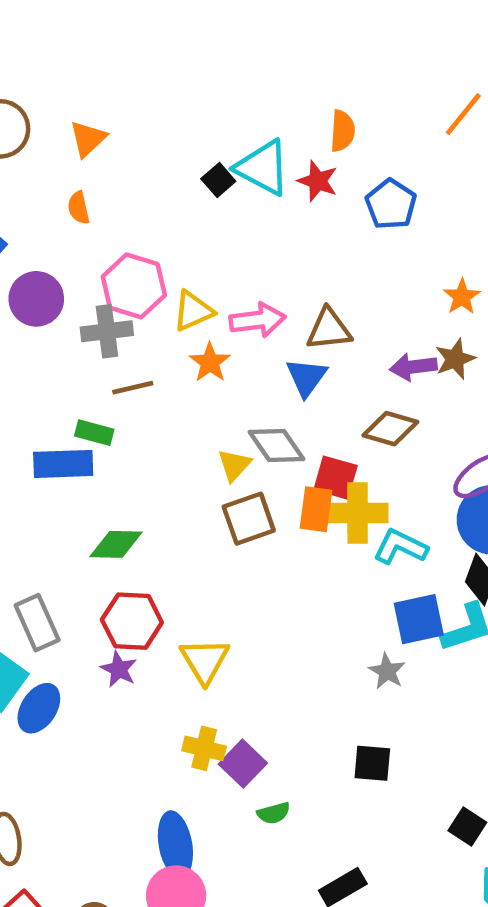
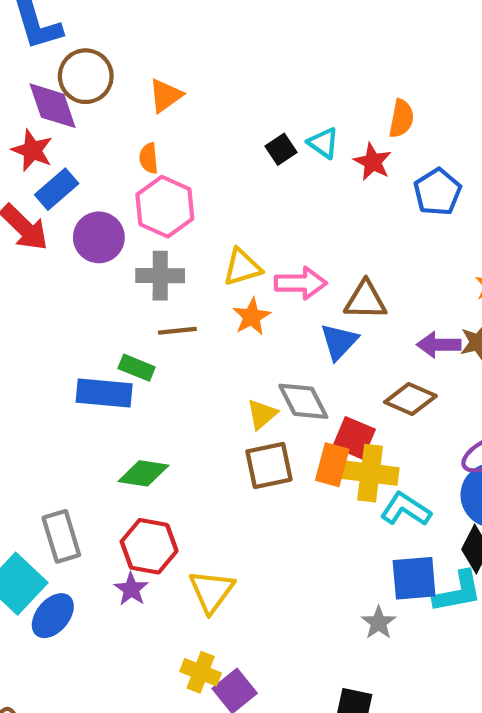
cyan triangle: (263, 168) -> (323, 143), size x0.6
pink hexagon: (134, 286) -> (165, 207), moved

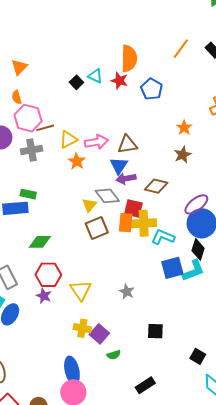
orange semicircle: (401, 119) -> (129, 58), size x1.5
brown line: (177, 331) -> (45, 128), moved
purple arrow: (439, 345) -> (126, 179), moved
gray star: (379, 623) -> (127, 292), moved

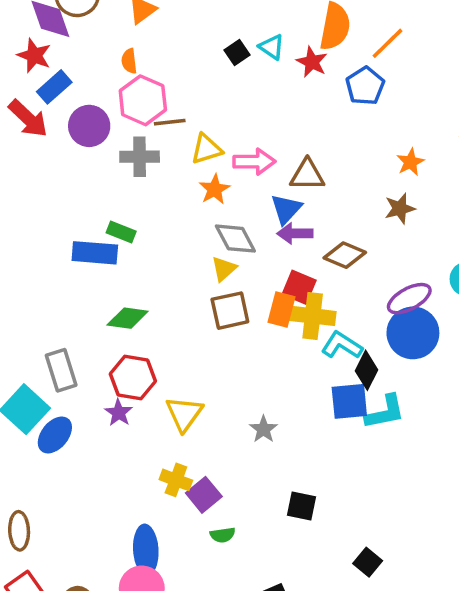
orange line: (181, 49) -> (388, 43), moved
gray diamond: (107, 196) -> (235, 239), moved
black diamond: (198, 249) -> (366, 370), moved

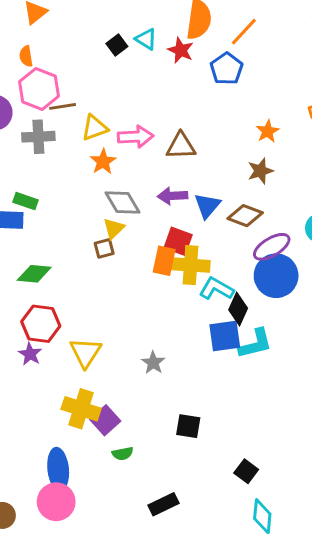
blue triangle: (286, 209) -> (207, 206), moved
brown diamond: (345, 255) -> (245, 216), moved
brown square: (230, 311) -> (104, 248), moved, size x0.6
yellow cross: (176, 480) -> (81, 409), size x1.4

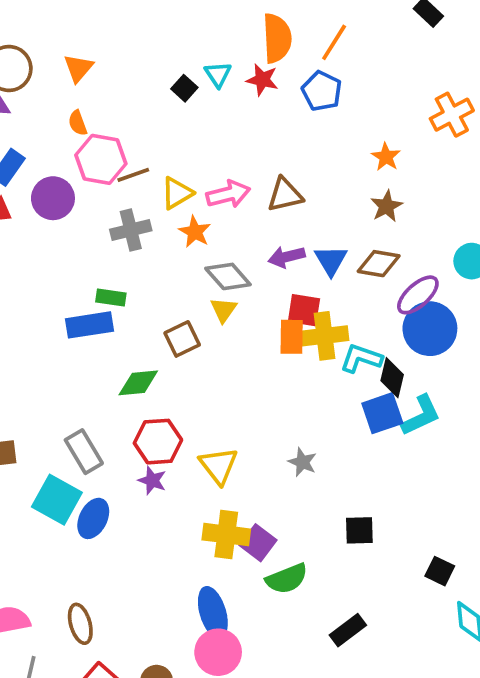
cyan triangle: (146, 39) -> (218, 74), turned 35
gray cross: (38, 137) -> (131, 230), moved
brown square: (104, 248) -> (182, 339), moved, size x1.4
green semicircle: (123, 454) -> (287, 579), size x1.6

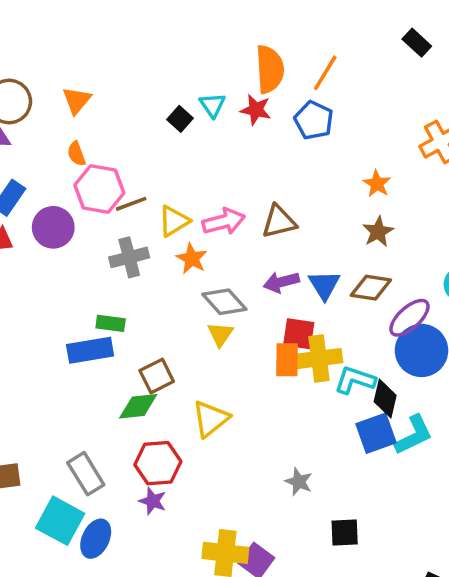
brown square: (182, 339) -> (157, 376), moved
yellow triangle: (219, 466) -> (211, 419), moved, turned 30
black square: (359, 530) -> (345, 533), moved

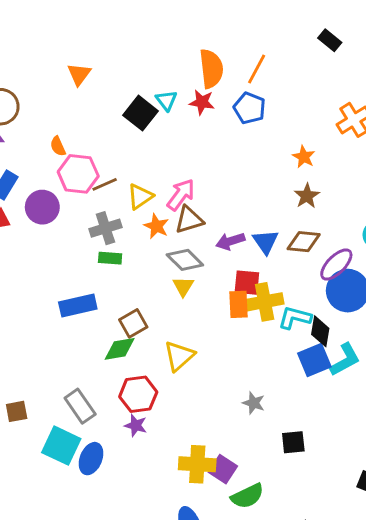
orange triangle: (77, 100) -> (79, 74), moved
black square: (180, 119) -> (141, 113), size x1.6
pink arrow: (224, 222) -> (181, 195), turned -36
brown triangle: (279, 222) -> (189, 220), moved
green rectangle: (111, 323) -> (110, 258), moved

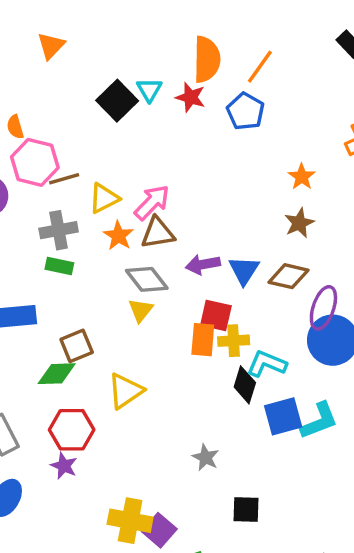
purple ellipse: (336, 265) -> (323, 308), turned -33
yellow cross: (265, 302) -> (234, 341), size x0.7
black diamond: (320, 331) -> (245, 385), moved

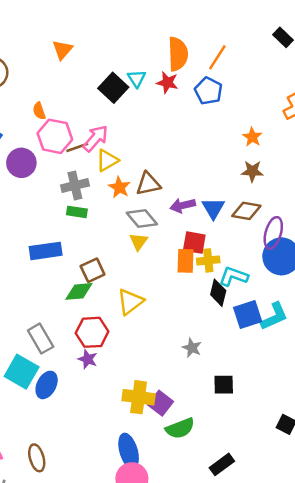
pink arrow: (152, 202) -> (96, 138), moved
brown star: (299, 223) -> (252, 171), turned 30

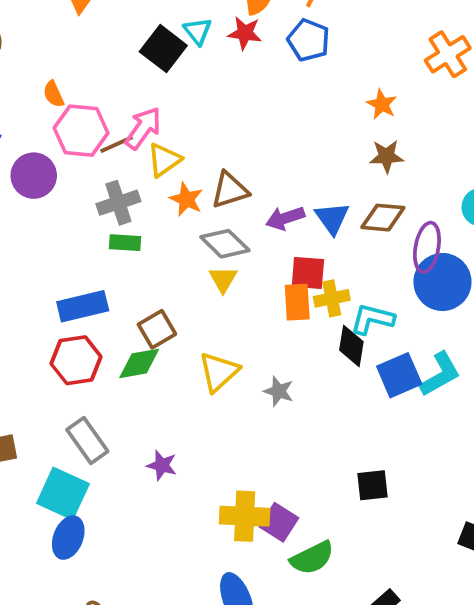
red hexagon: (92, 332) -> (76, 360), moved
gray star: (192, 348) -> (279, 391), moved
blue ellipse: (47, 385) -> (68, 538), moved

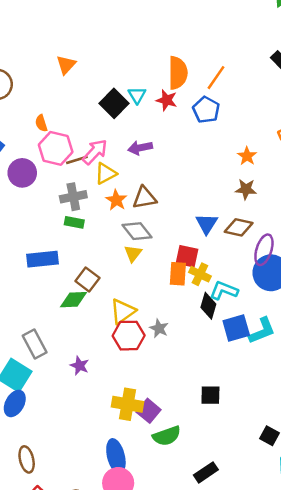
purple arrow: (285, 218) -> (140, 148), moved
yellow cross: (332, 298) -> (200, 274), turned 30
brown square: (157, 329) -> (87, 280), turned -30
red hexagon: (76, 360) -> (129, 336), moved

